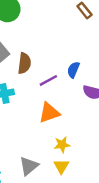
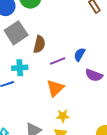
orange triangle: (49, 113) -> (55, 88), turned -30

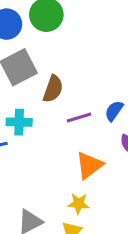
orange triangle: (55, 88) -> (89, 165), moved

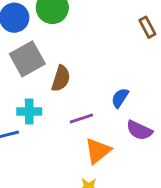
purple line: (79, 118) -> (81, 119), moved

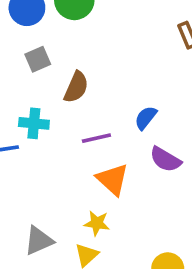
gray square: (27, 59) -> (38, 59), size x0.6
orange triangle: (98, 151) -> (113, 179), turned -44

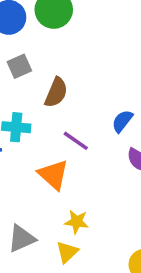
purple line: (96, 138) -> (76, 141), turned 48
orange triangle: (113, 179) -> (53, 175), moved

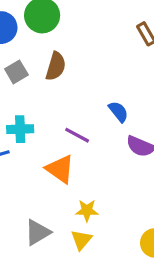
brown semicircle: (56, 92) -> (56, 66), moved
blue semicircle: (122, 121) -> (118, 112), turned 110

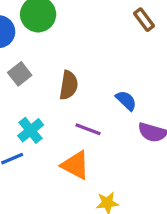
brown semicircle: (56, 66) -> (69, 85), moved
cyan cross: (20, 129) -> (31, 130), turned -30

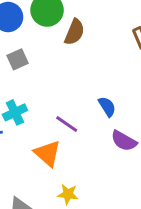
brown semicircle: (69, 85) -> (75, 32), moved

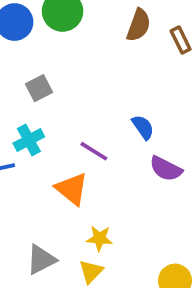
brown semicircle: (75, 32) -> (139, 25), moved
gray square: (18, 59) -> (39, 88), moved

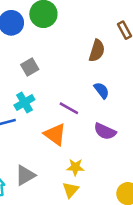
brown semicircle: (139, 25) -> (97, 51), moved
purple semicircle: (166, 169) -> (105, 131), moved
gray triangle: (41, 260) -> (25, 175), moved

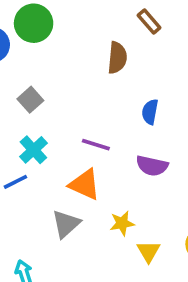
blue semicircle: (102, 90) -> (150, 112), moved, turned -120
gray triangle: (25, 175) -> (66, 224), moved
yellow triangle: (71, 190) -> (149, 251), moved

